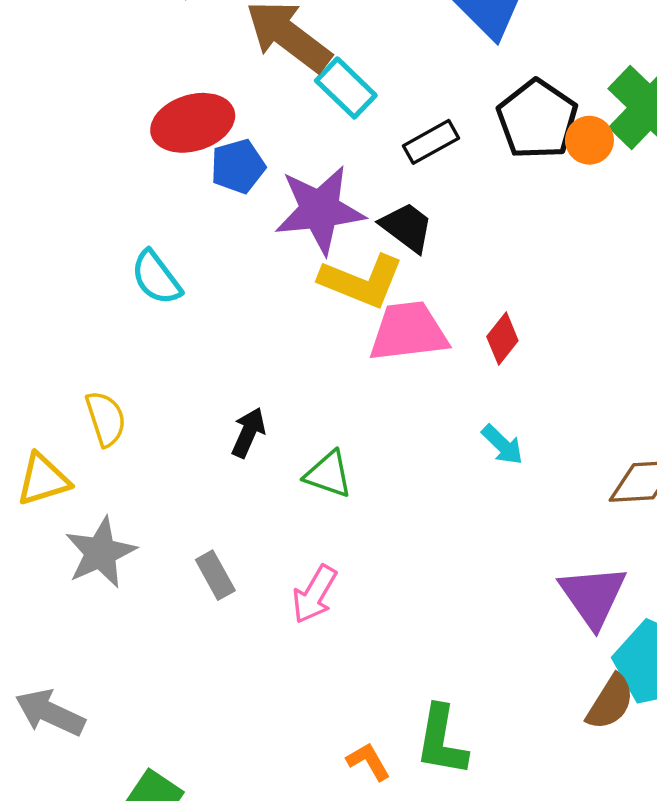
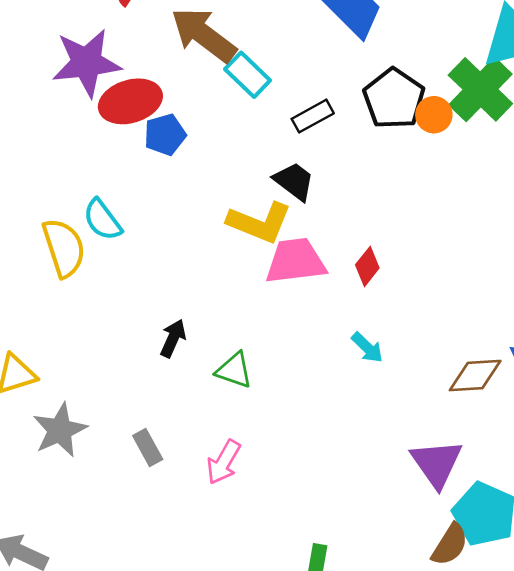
purple star: (320, 210) -> (86, 63), moved
yellow semicircle: (106, 419) -> (64, 248), moved, size x1.4

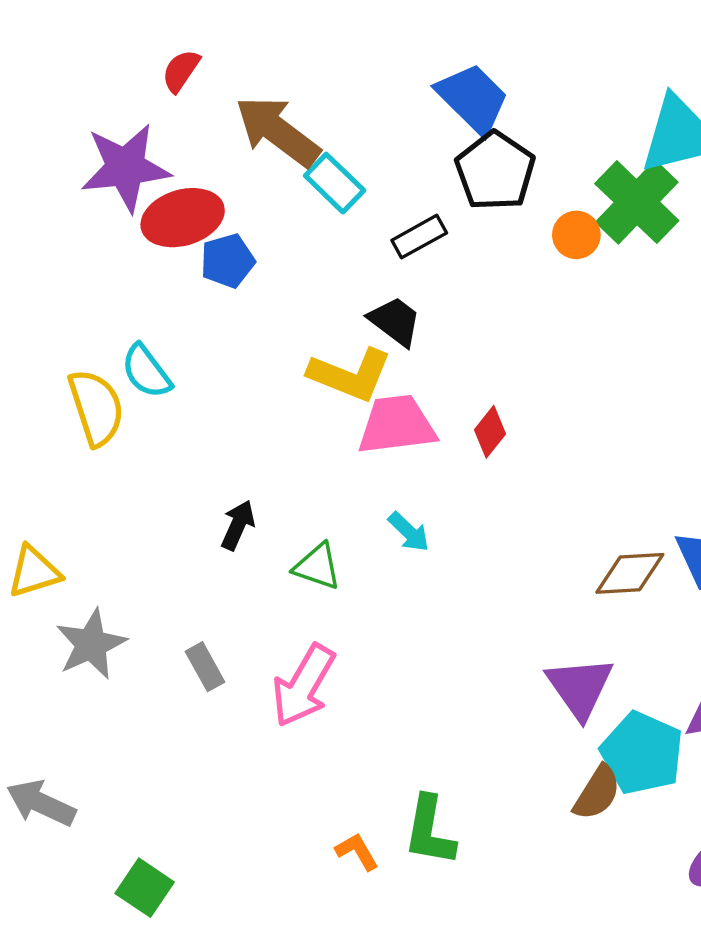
black pentagon: (394, 99) -> (495, 171), moved
cyan arrow: (367, 348) -> (409, 532), moved
pink arrow: (224, 462) -> (303, 686), size x1.4

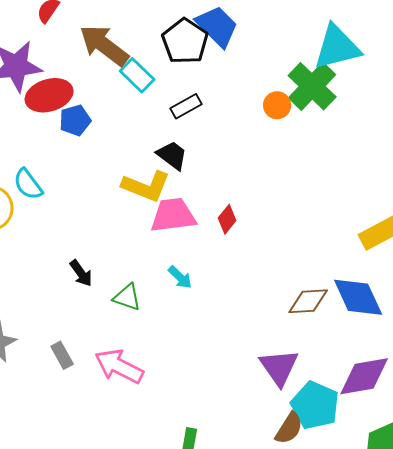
black pentagon: (495, 171) -> (185, 41), moved
black arrow: (238, 525) -> (81, 273), turned 120
pink arrow: (303, 686) -> (119, 366), turned 87

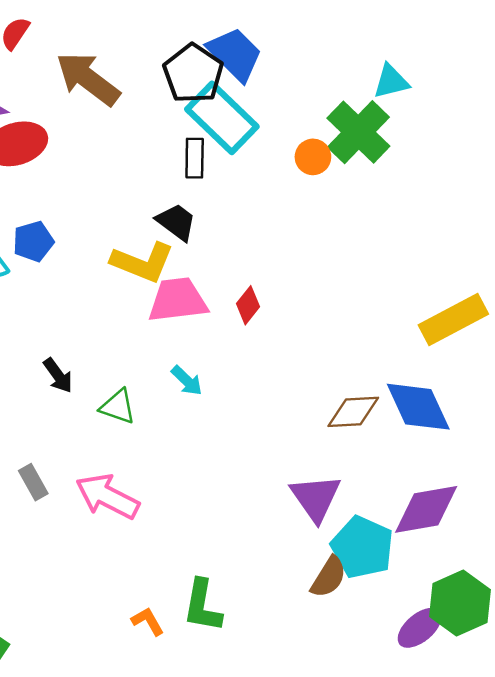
cyan triangle: (337, 47) -> (391, 81), size x0.6
cyan rectangle: (137, 75) -> (222, 118), moved, size x1.6
black rectangle: (186, 106) -> (195, 158), turned -60
blue pentagon: (75, 120) -> (33, 241), moved

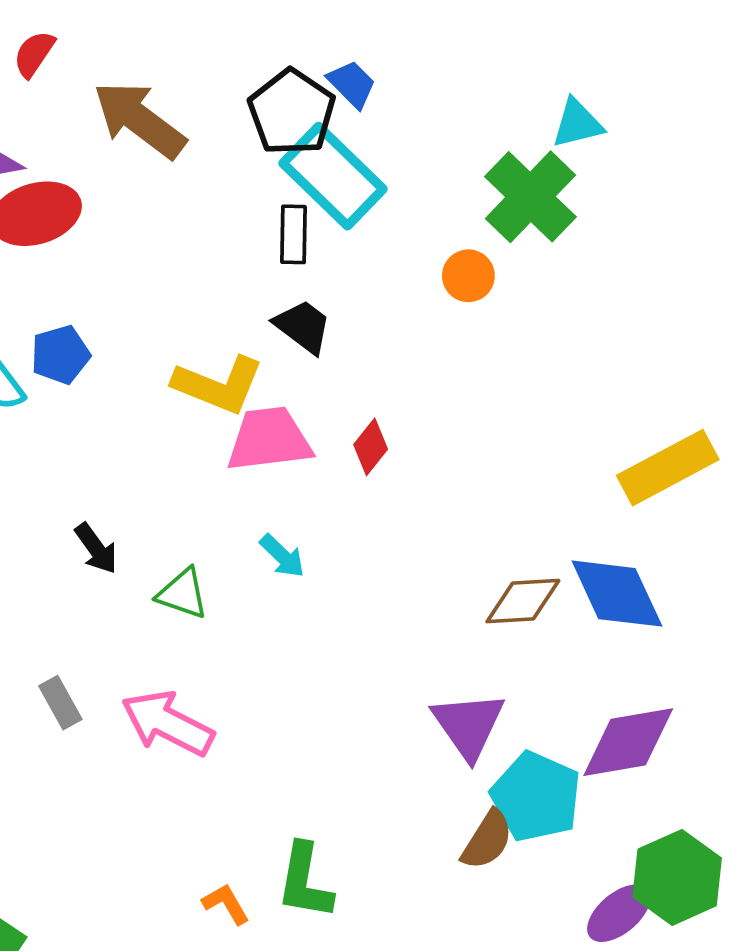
blue trapezoid: (235, 54) -> (352, 84), size x0.6
orange circle: (313, 157) -> (468, 276), moved
black trapezoid: (176, 222) -> (303, 327), moved

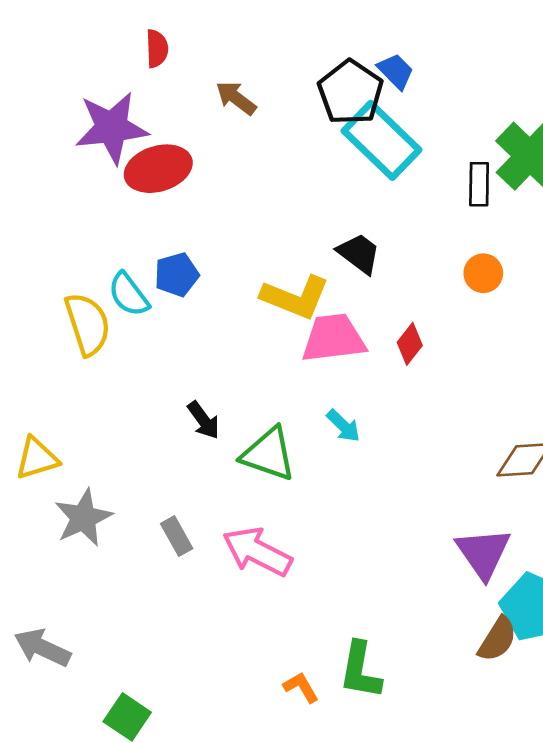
red semicircle: (34, 54) -> (157, 49), turned 144
brown arrow: (139, 120) -> (236, 98), size x0.6
black rectangle: (294, 234) -> (479, 184), moved
orange circle: (468, 276) -> (483, 273), moved
green triangle: (183, 594) -> (268, 454), size x1.4

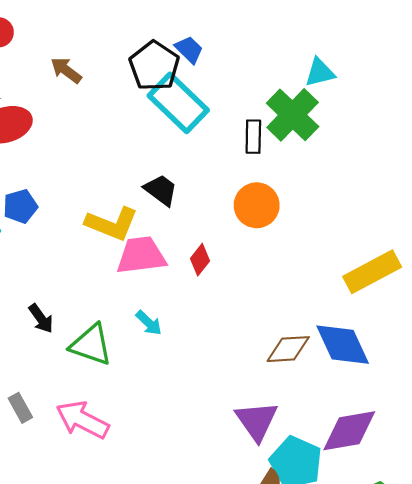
orange circle: (483, 273) -> (257, 205), size x1.5

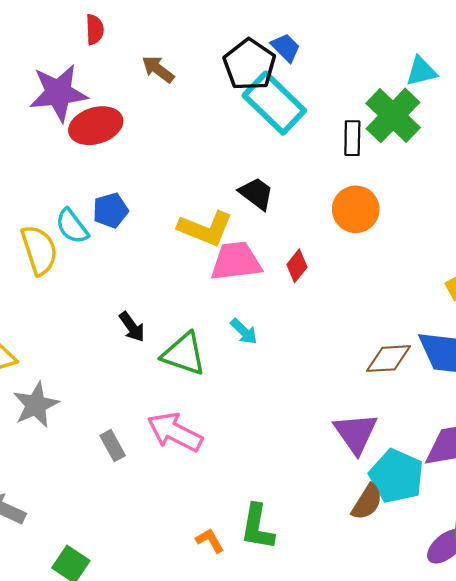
gray rectangle: (20, 408) -> (113, 446), moved

